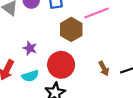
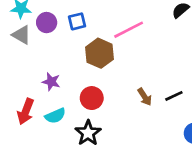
red circle: (61, 65) -> (92, 98), size x0.7

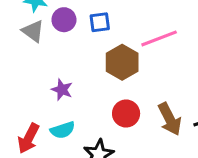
brown arrow: (145, 97) -> (170, 119), size x1.5
red circle: (92, 98) -> (126, 114), moved
red arrow: (26, 111) -> (29, 138), moved

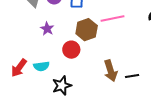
purple star: (62, 90) -> (47, 29), moved
red circle: (126, 114) -> (71, 50), moved

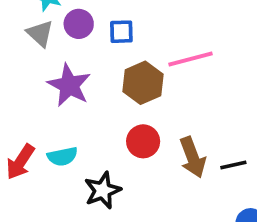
purple star: (47, 29) -> (69, 85), size x1.6
red circle: (71, 50) -> (143, 141), moved

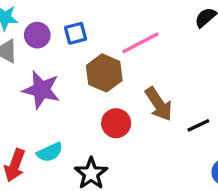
brown arrow: (193, 157) -> (159, 104), moved

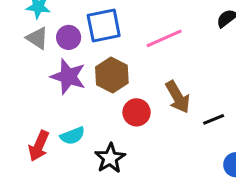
blue square: (75, 33) -> (104, 26), size x1.6
purple circle: (37, 35) -> (69, 37), moved
brown hexagon: (104, 73) -> (112, 75), moved

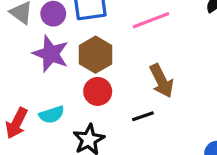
red circle: (137, 112) -> (98, 91), moved
black line: (214, 119) -> (143, 116), moved

